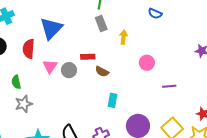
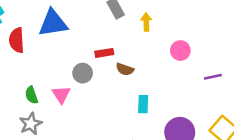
blue triangle: (51, 28) -> (53, 23), turned 45
red semicircle: (29, 49) -> (17, 40), moved
pink triangle: (50, 66) -> (61, 94), moved
green semicircle: (16, 82) -> (31, 95), moved

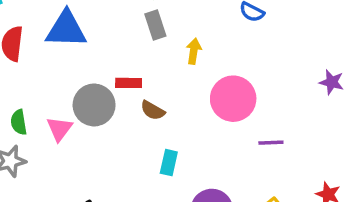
pink circle: (180, 51) -> (233, 99), size x1.6
gray circle: (83, 73) -> (94, 105), size x1.5

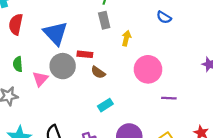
blue triangle: (66, 29) -> (55, 33), moved, turned 40
green semicircle: (19, 122) -> (18, 64), moved
cyan rectangle: (169, 163) -> (105, 105), turned 40

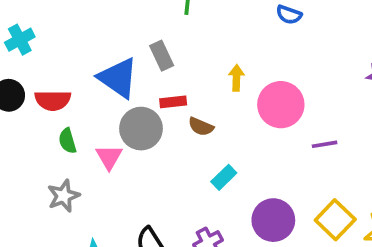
gray rectangle: (104, 20) -> (162, 56), moved
red semicircle: (16, 24) -> (53, 100), moved, turned -90
yellow arrow: (126, 38) -> (236, 78), moved

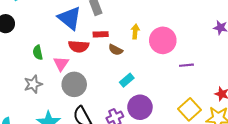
yellow arrow: (236, 78) -> (135, 31), moved
red semicircle: (53, 100) -> (79, 46), moved
gray circle: (141, 129) -> (74, 84), moved
purple circle: (273, 220) -> (140, 107), moved

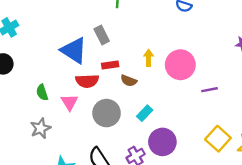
gray circle: (74, 84) -> (107, 113), moved

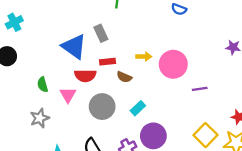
yellow arrow: (149, 58) -> (144, 57), turned 88

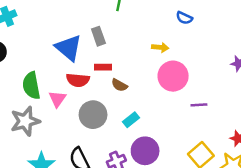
yellow arrow: (144, 57) -> (160, 47), moved
green semicircle: (43, 85) -> (31, 86), size x1.6
gray star: (40, 118) -> (25, 121), size x1.4

